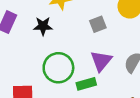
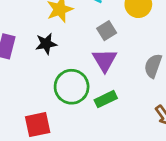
purple triangle: (101, 61) -> (105, 60), moved

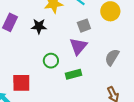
green circle: (72, 87) -> (51, 61), size x0.6

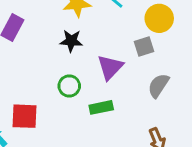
black star: (39, 26) -> (71, 41), moved
gray square: (84, 26) -> (144, 46), moved

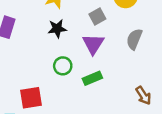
gray square: (144, 46) -> (97, 16), moved
gray semicircle: (158, 86) -> (134, 39), moved

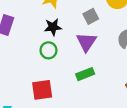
green circle: (63, 66) -> (48, 50), moved
red square: (31, 98) -> (42, 90), moved

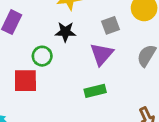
green circle: (48, 50) -> (42, 56), moved
red square: (42, 90) -> (25, 81), moved

